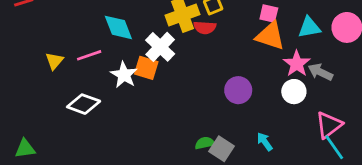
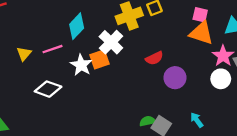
cyan diamond: (118, 27) -> (77, 26), turned 65
red semicircle: (205, 27) -> (154, 58), moved, turned -30
orange square: (146, 68) -> (99, 59), turned -36

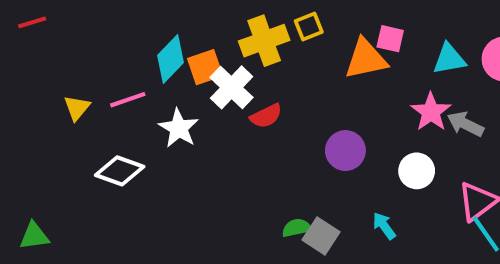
orange triangle: (201, 33) -> (366, 59), moved, turned -30
red semicircle: (154, 58) -> (266, 116), moved
orange square: (99, 59) -> (205, 67), moved
white circle: (221, 79) -> (417, 171), moved

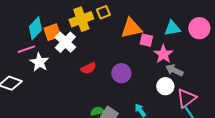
pink square: (390, 39) -> (146, 40), moved
pink line: (128, 100) -> (26, 49), moved
red semicircle: (266, 116) -> (88, 68), moved
gray arrow: (465, 124) -> (174, 70), moved
white circle: (417, 171) -> (165, 86), moved

